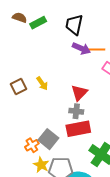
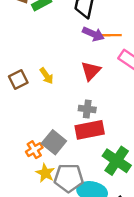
red triangle: (79, 93) -> (91, 71), moved

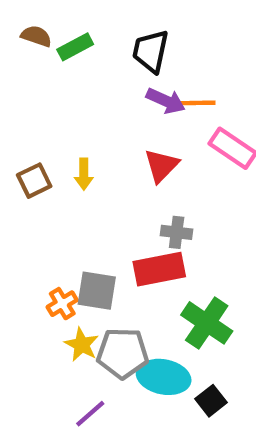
yellow arrow: (47, 76) -> (84, 174), turned 35
gray cross: (87, 109) -> (177, 232), moved
gray square: (54, 142) -> (97, 291), turned -30

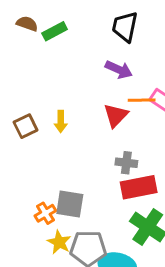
black trapezoid: (151, 51) -> (125, 27), moved
orange line: (196, 103) -> (142, 100), moved
red rectangle: (159, 269) -> (139, 187), moved

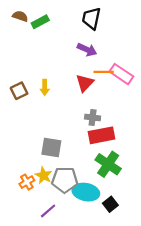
orange cross: (45, 213) -> (27, 182), moved

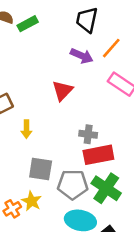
orange line: (104, 72) -> (111, 48), moved, turned -48
red triangle: (85, 83) -> (62, 91), moved
yellow arrow: (45, 87) -> (26, 129), moved
gray pentagon: (65, 180) -> (73, 184), moved

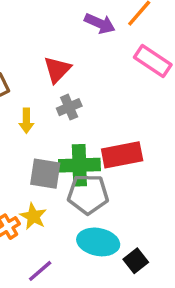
red triangle: (62, 91) -> (57, 70), moved
gray cross: (88, 134) -> (69, 107), moved, turned -30
green cross: (106, 188) -> (79, 165), moved, turned -36

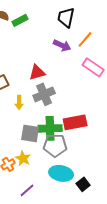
red triangle: (57, 70) -> (37, 72), turned 30
gray cross: (69, 107) -> (44, 94), size x1.5

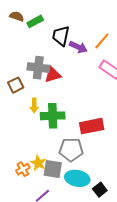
black trapezoid: (66, 17) -> (61, 36), moved
gray cross: (44, 94) -> (38, 68), moved, turned 30
green cross: (50, 128) -> (53, 116), moved
gray square: (30, 133) -> (53, 169), moved

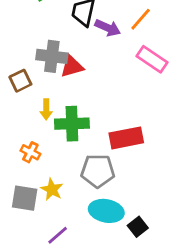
orange cross: (23, 169) -> (30, 152), moved, turned -32
gray square: (53, 169) -> (25, 198), moved

